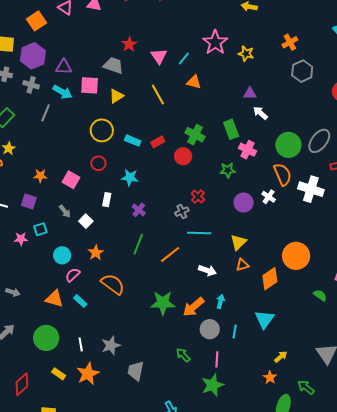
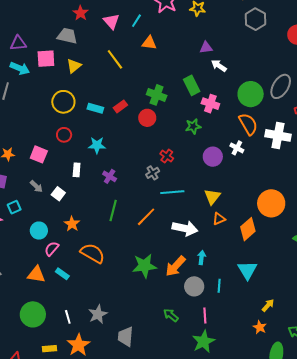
white arrow: (207, 270) -> (185, 228), size x1.4
yellow rectangle: (59, 374) -> (49, 349), turned -32

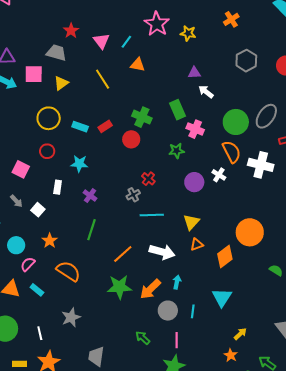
gray hexagon: (255, 19) -> (246, 61), moved
orange line: (146, 217) -> (123, 254), moved
gray star: (98, 314) -> (71, 317), moved

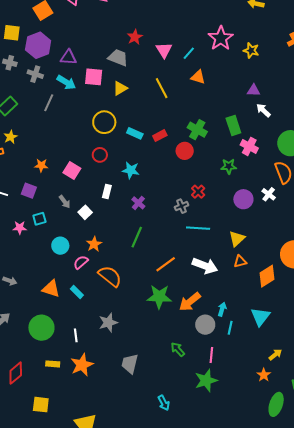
pink semicircle: (28, 264) -> (81, 262), moved
cyan arrow: (177, 282) -> (222, 309), moved

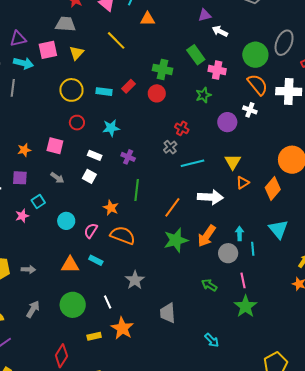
white rectangle: (107, 192) -> (95, 155), turned -64
white square: (85, 212) -> (89, 176), moved
orange star: (94, 244) -> (111, 208), moved

